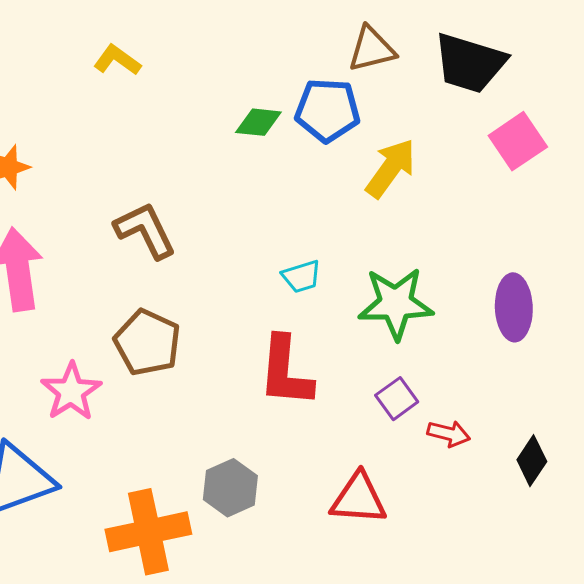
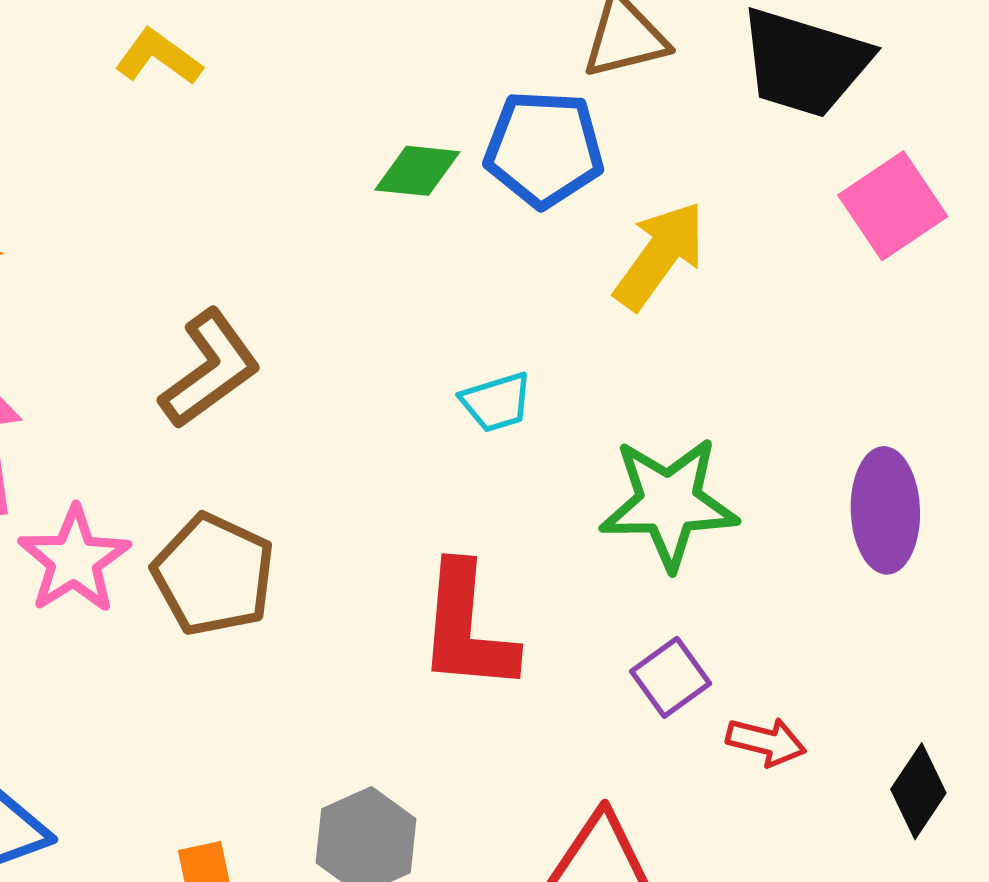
brown L-shape: (145, 230) -> (210, 369), turned 80
cyan trapezoid: (302, 276) -> (496, 402), moved
pink star: (71, 392) -> (74, 560), moved

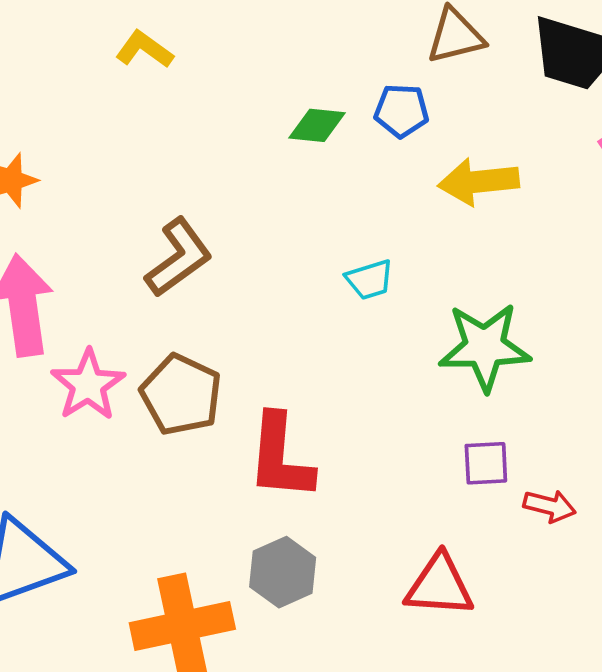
blue pentagon: (544, 149) -> (401, 111), size x0.7
yellow arrow: (660, 255) -> (479, 182), turned -132
red L-shape: (467, 628) -> (280, 457), moved
purple square: (671, 677) -> (486, 463), turned 33

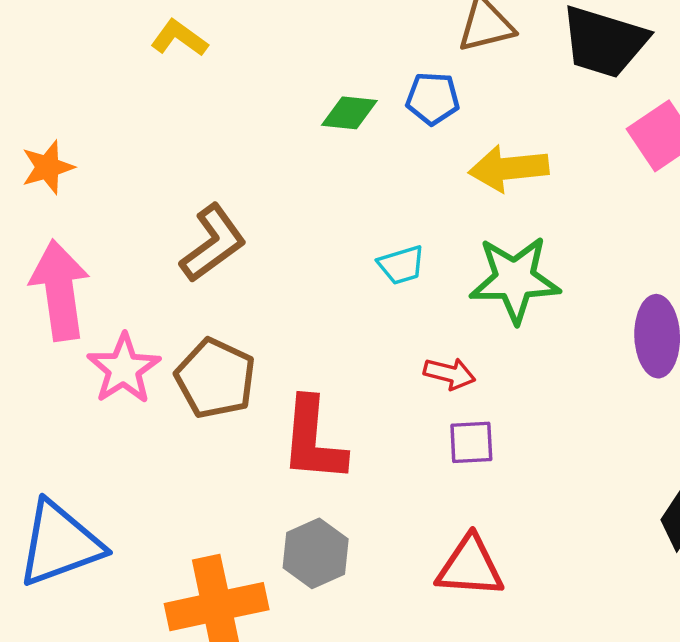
green star: (485, 347) -> (515, 279), moved
purple square: (486, 463) -> (471, 442), moved
red arrow: (550, 506) -> (450, 374), moved

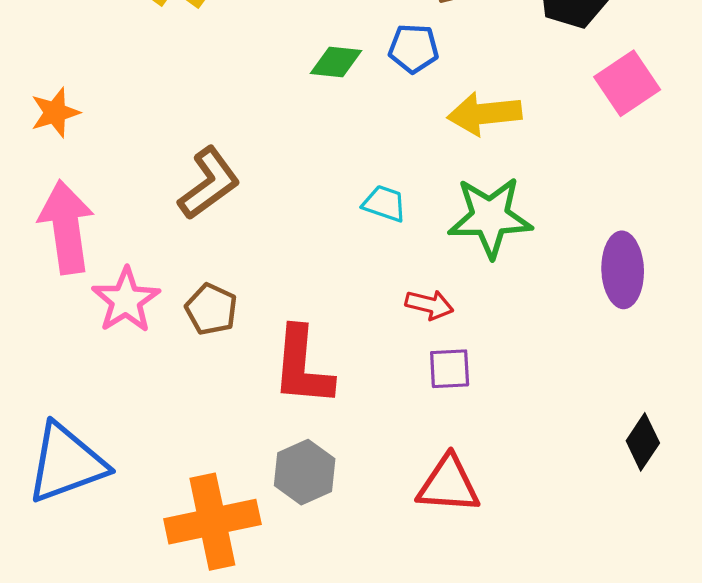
cyan trapezoid: (401, 265) -> (384, 204), turned -144
brown pentagon: (215, 378) -> (211, 309), size x0.7

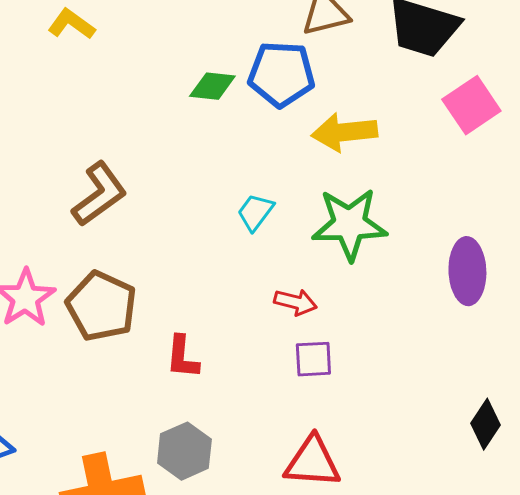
blue pentagon: (414, 48) -> (281, 74), size x1.5
cyan trapezoid: (384, 204) -> (255, 212), turned -72
brown pentagon: (211, 309) -> (101, 306), size x1.5
red L-shape: (302, 367) -> (182, 357), size x0.6

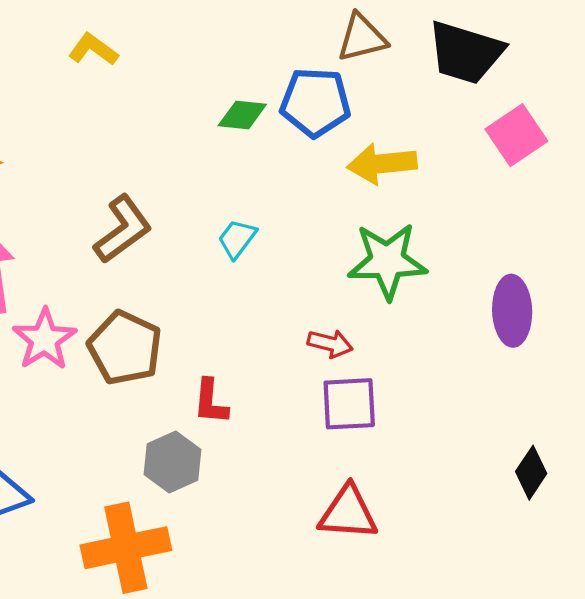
cyan trapezoid: (255, 212) -> (237, 239), moved
purple square: (313, 359) -> (349, 404), size x1.4
gray hexagon: (184, 451) -> (173, 462), moved

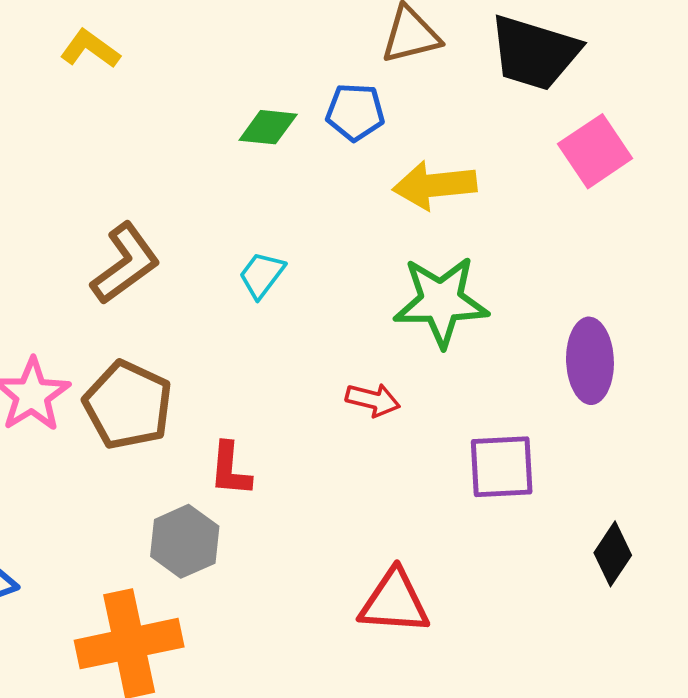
blue pentagon: (315, 102) -> (355, 112), size x0.7
purple square: (349, 404) -> (502, 467), moved

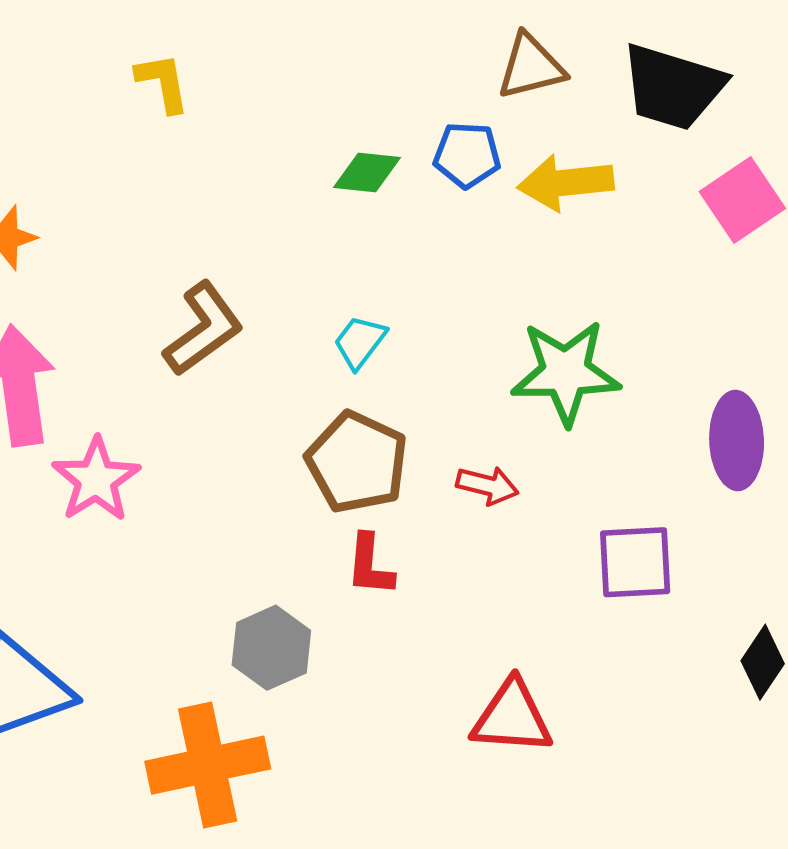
yellow L-shape: (90, 49) -> (163, 83), turned 44
yellow arrow: (435, 185) -> (566, 183), moved
brown pentagon: (128, 405) -> (357, 462), moved
red L-shape: (230, 469) -> (370, 565), moved

